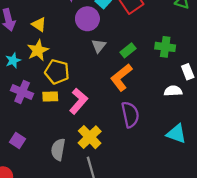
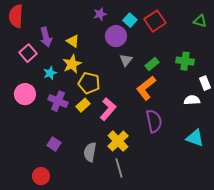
yellow rectangle: (50, 97) -> (83, 105), turned -40

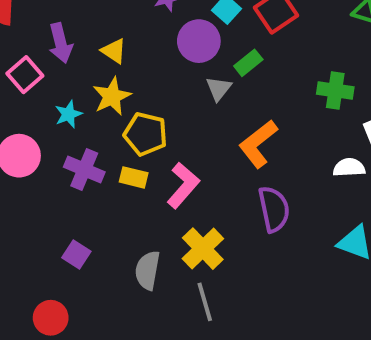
green rectangle: (152, 64) -> (248, 63), moved
yellow rectangle: (83, 105) -> (134, 177), turned 56

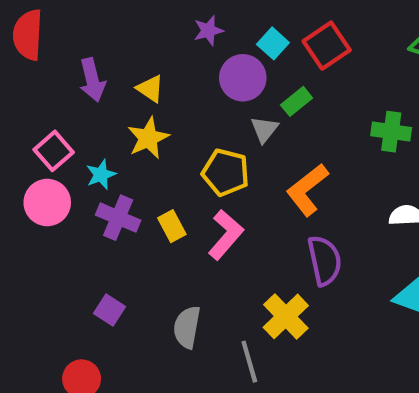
pink square: (25, 75) -> (54, 151), moved
cyan star: (68, 114) -> (101, 175), moved
yellow pentagon: (145, 134) -> (226, 172), moved
yellow rectangle: (134, 177) -> (172, 226), turned 48
yellow cross: (203, 249) -> (286, 316), moved

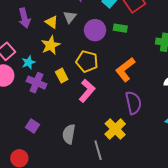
purple circle: (243, 78) -> (95, 30), moved
green rectangle: (297, 101) -> (120, 28), turned 48
gray triangle: (264, 129) -> (70, 17), moved
yellow rectangle: (172, 226) -> (62, 76), moved

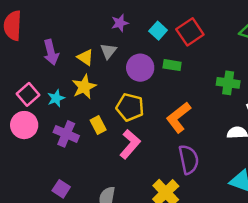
cyan star: (28, 62) -> (56, 98), moved

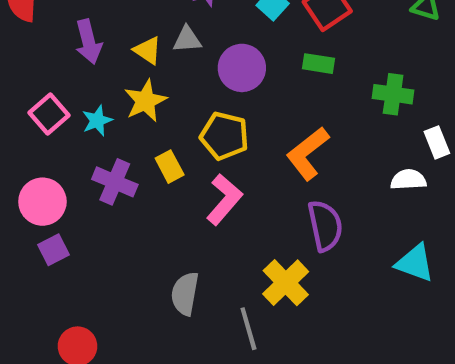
gray triangle: (108, 51) -> (187, 39), turned 48
green rectangle: (172, 65) -> (319, 64), moved
pink circle: (24, 125) -> (42, 202), moved
purple square: (61, 189) -> (53, 250), moved, turned 30

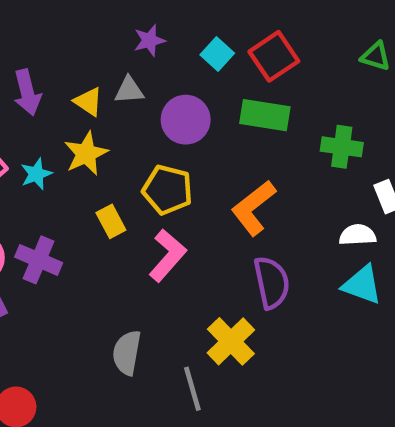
green rectangle: (319, 64) -> (265, 115), size x1.5
purple cross: (115, 182) -> (39, 260), moved
cyan triangle: (415, 263) -> (362, 285), moved

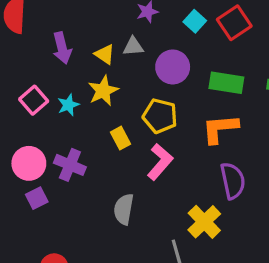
green rectangle: (265, 115) -> (226, 83), moved
orange L-shape: (253, 208) -> (220, 129), turned 33
gray semicircle: (127, 353) -> (124, 209), moved

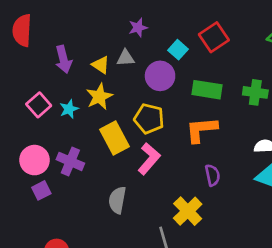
cyan square: (195, 21) -> (178, 50), moved
yellow rectangle: (121, 138) -> (115, 138), size x1.6
purple semicircle: (233, 181) -> (213, 175), size x0.7

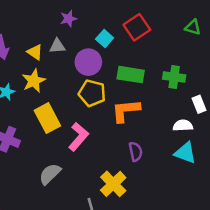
yellow pentagon: (149, 119) -> (92, 93), moved
gray semicircle: (117, 200) -> (50, 174), turned 35

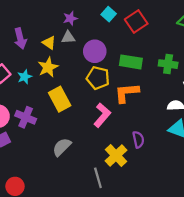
purple star: (68, 19) -> (70, 18), moved
cyan square: (105, 38) -> (109, 14), moved
pink L-shape: (78, 137) -> (102, 115), moved
purple semicircle: (136, 152) -> (138, 140), moved

